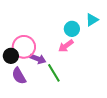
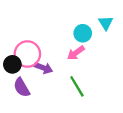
cyan triangle: (92, 20) -> (106, 23), turned -32
green line: (54, 73) -> (77, 86), moved

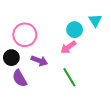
pink circle: (27, 54) -> (25, 35), moved

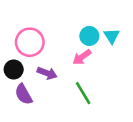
cyan triangle: (95, 20) -> (112, 36), moved

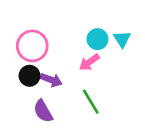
black circle: (14, 69) -> (30, 76), moved
purple semicircle: (24, 94) -> (43, 111), moved

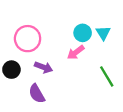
black circle: (30, 76) -> (11, 70), moved
green line: (91, 102) -> (107, 76), moved

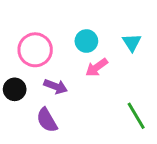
cyan circle: (83, 33) -> (86, 41), moved
green line: (107, 76) -> (136, 116), moved

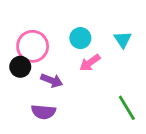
black circle: (15, 89) -> (20, 67), moved
purple semicircle: (47, 120) -> (43, 112), turned -55

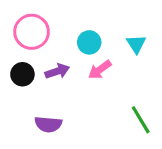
pink circle: (33, 46) -> (32, 32), moved
purple arrow: (52, 80) -> (57, 71), moved, turned -40

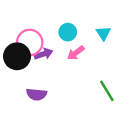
pink circle: (32, 32) -> (30, 42), moved
black circle: (22, 74) -> (17, 56), size x1.5

